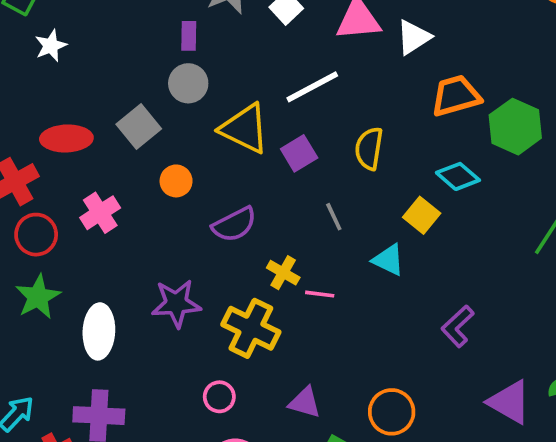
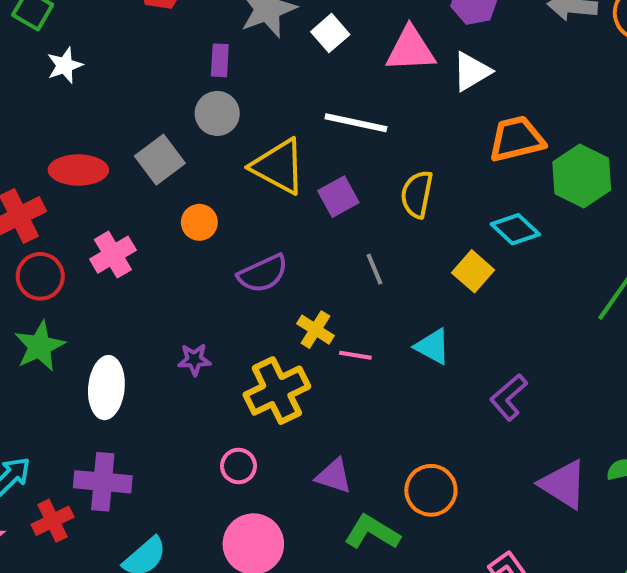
white line: (312, 87) -> (356, 123), turned 38
cyan triangle: (388, 260) -> (433, 346), moved
purple star: (176, 303) -> (194, 360), size x0.6
yellow cross: (251, 328) -> (277, 391), turned 36

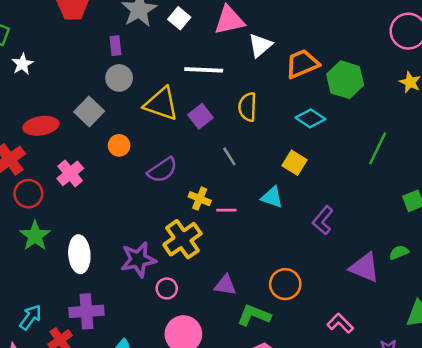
white triangle: (472, 71) -> (260, 45), moved
yellow square: (473, 271) -> (294, 163), moved
purple star: (194, 360) -> (138, 260), moved, size x1.8

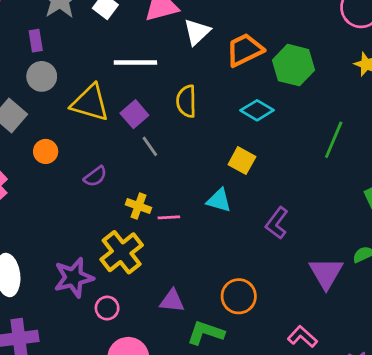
gray line: (229, 156) -> (150, 146), moved
purple semicircle: (162, 170) -> (95, 176), size x0.7
purple triangle: (365, 267) -> (326, 273), turned 40

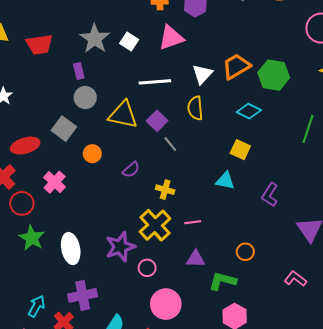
white triangle: (197, 32) -> (202, 74), moved
pink line: (169, 217) -> (193, 222), moved
orange circle: (239, 296) -> (245, 252), size x0.7

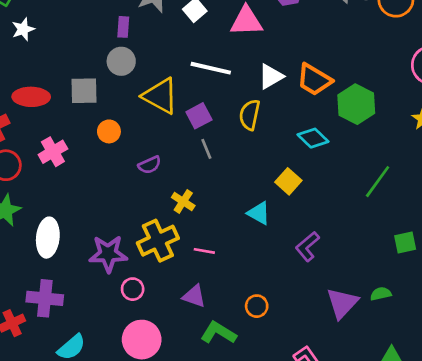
orange trapezoid: (236, 66) -> (314, 80), turned -136
gray square: (64, 129) -> (84, 91), turned 35

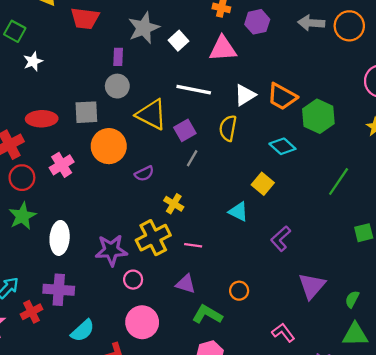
orange circle: (109, 131) -> (109, 146), size x1.8
gray line: (206, 149) -> (192, 158), turned 54
green semicircle: (381, 294) -> (352, 299), moved, turned -48

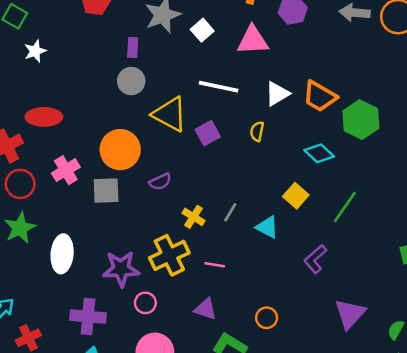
gray square: (86, 112) -> (106, 191), moved
yellow semicircle: (228, 128) -> (257, 131), size x0.7
gray line: (192, 158) -> (230, 212), moved
green line: (339, 182) -> (345, 207), moved
purple cross: (59, 290) -> (88, 317), moved

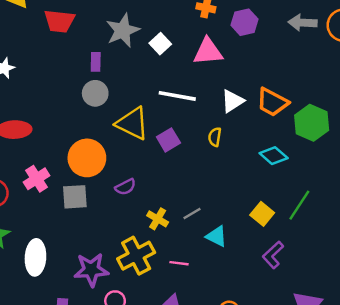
yellow square: (296, 196) -> (262, 214), moved
gray line: (230, 212) -> (192, 214), turned 30
cyan triangle: (267, 227) -> (217, 236), moved

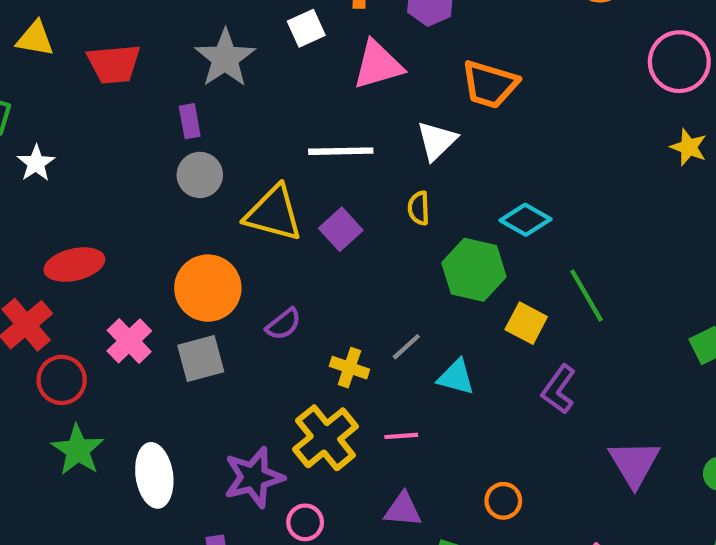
white square: (160, 44) -> (306, 28), moved, turned 30
orange trapezoid: (272, 102) -> (490, 84), moved
green hexagon: (312, 123) -> (474, 270), moved
green line: (299, 205) -> (587, 295), turned -52

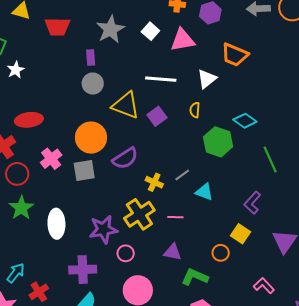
white square: (306, 28) -> (150, 31), moved, turned -30
yellow square: (526, 323) -> (241, 234), moved
purple semicircle: (284, 324) -> (125, 158), size x1.5

